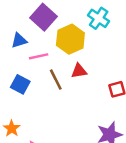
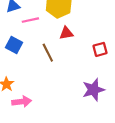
brown line: (56, 80) -> (48, 53), moved

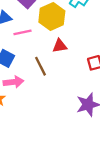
pink arrow: (22, 102) -> (13, 82), moved

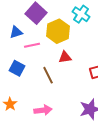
pink arrow: (13, 82) -> (43, 110), moved

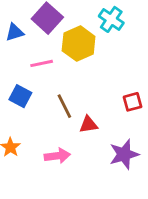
blue triangle: (16, 32) -> (15, 32), moved
red triangle: (65, 57) -> (89, 125), moved

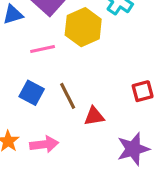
blue square: (20, 96) -> (32, 93), moved
pink arrow: (57, 156) -> (44, 144), moved

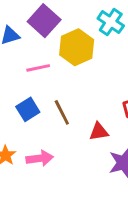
blue square: (32, 93) -> (28, 109), turned 30
red triangle: (94, 116) -> (99, 132), moved

